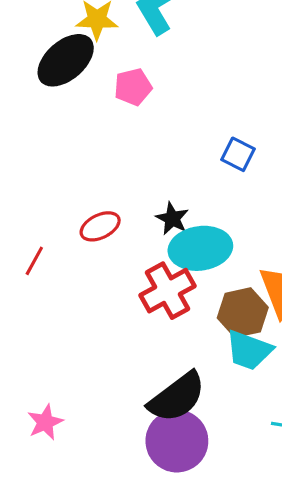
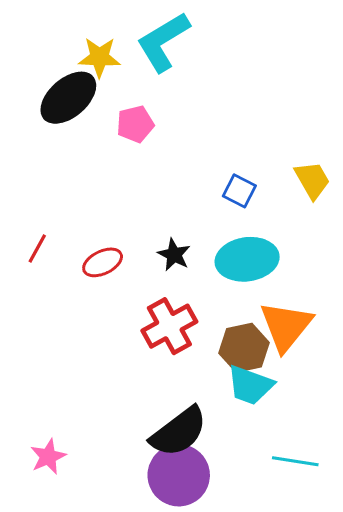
cyan ellipse: (200, 248) -> (247, 259), moved
red line: (34, 261) -> (37, 248), moved

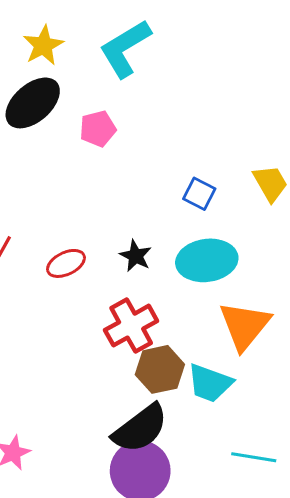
yellow star: (99, 57) -> (43, 45), moved, turned -30
brown hexagon: (244, 348) -> (160, 369), moved

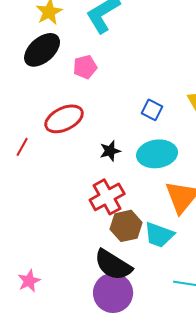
black star: (136, 256) -> (110, 151), turned 30
red ellipse: (66, 263) -> (64, 119), moved, size x1.5
black semicircle: (140, 428) -> (113, 265), turned 69

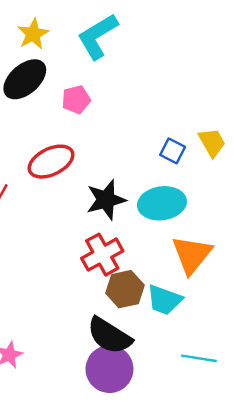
blue square: (152, 110) -> (173, 151), moved
black star: (110, 151) -> (106, 200), size x1.6

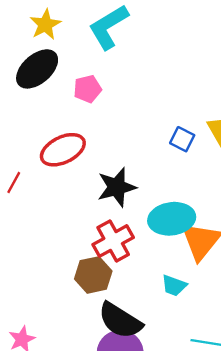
cyan ellipse: (162, 203) -> (172, 219), moved
brown hexagon: (125, 289) -> (93, 275), moved
cyan trapezoid: (164, 300) -> (174, 285), size x0.7

